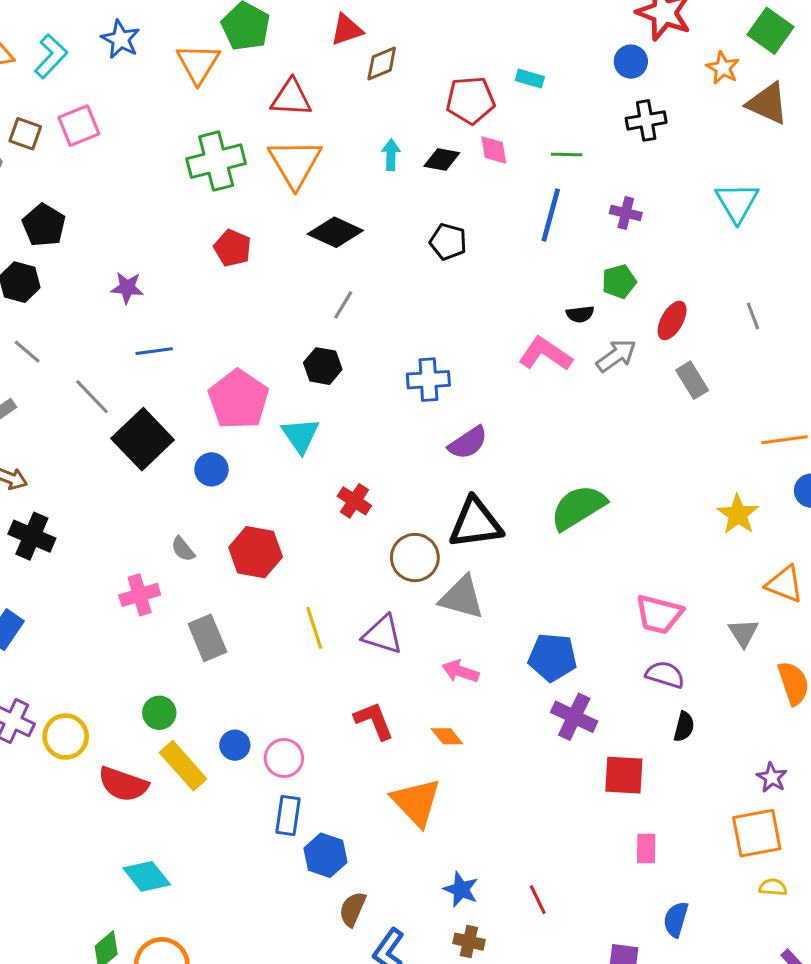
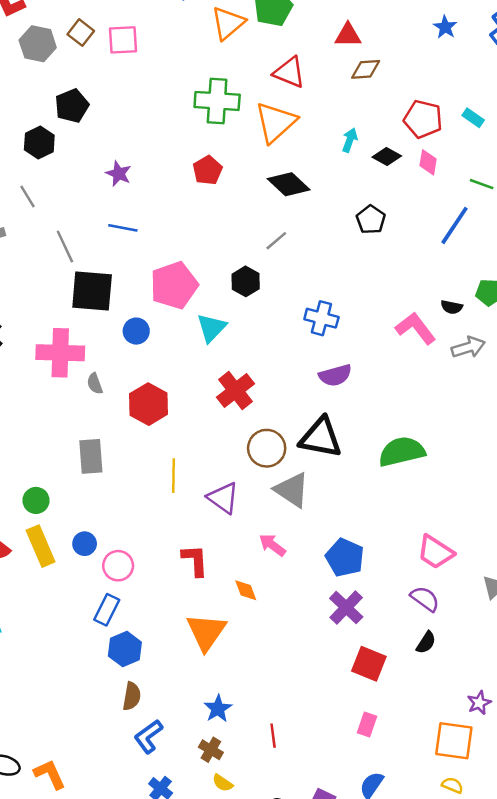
black square: (143, 439) -> (92, 291), turned 30
red cross: (354, 501) -> (236, 390), size x1.4
pink cross: (140, 595) -> (60, 353), moved, size x1.5
brown semicircle: (353, 909) -> (132, 696), turned 148

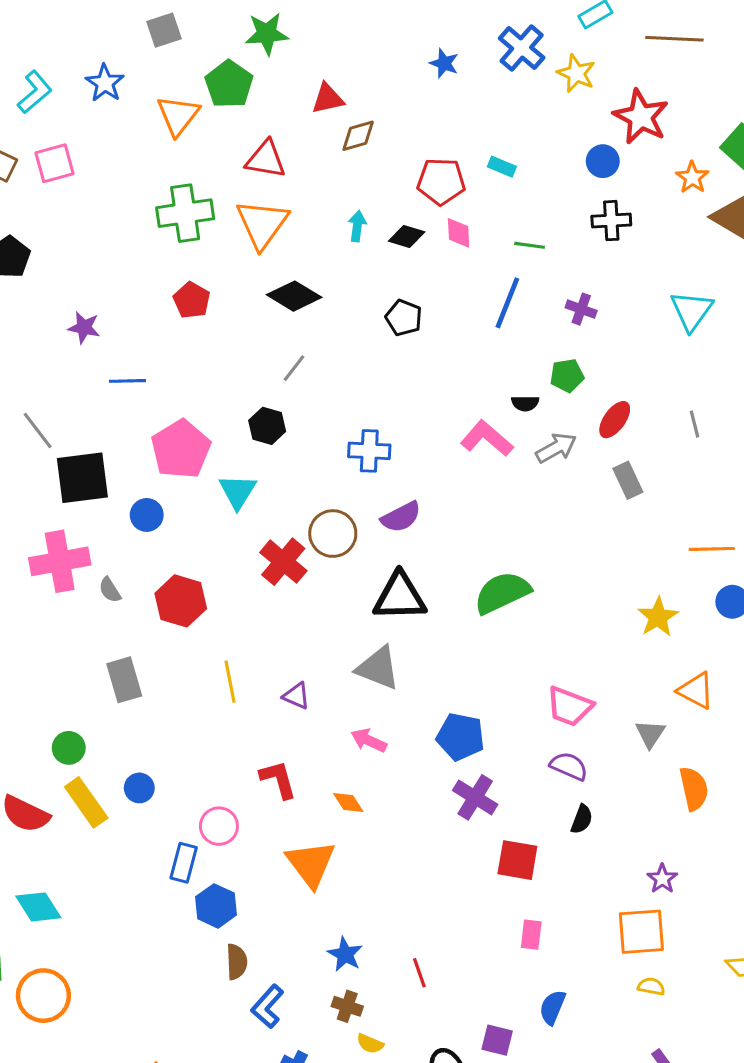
blue line: (123, 228) -> (128, 381), moved
brown circle: (267, 448) -> (333, 534), moved
purple triangle: (223, 498) -> (296, 696), size x0.7
pink circle: (118, 566) -> (219, 826), moved

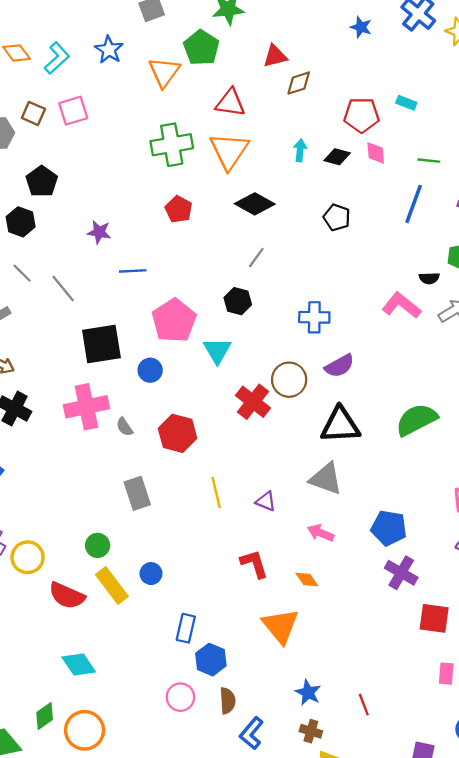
gray line: (38, 430) -> (63, 288), moved
pink circle: (219, 826) -> (180, 697), moved

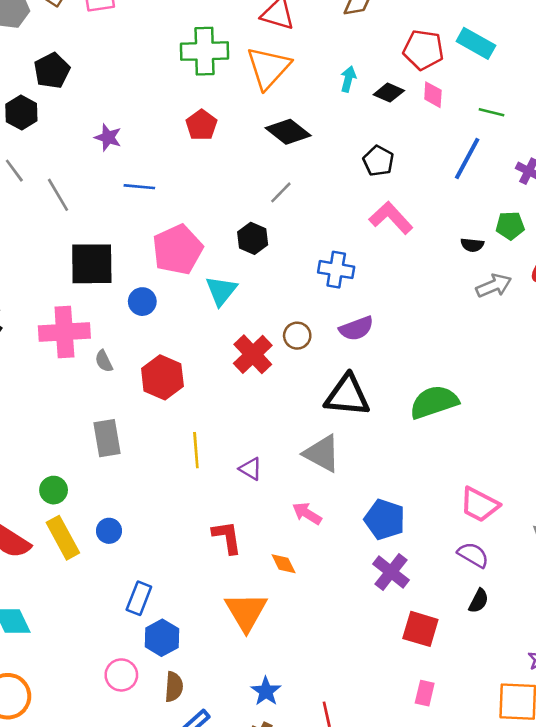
cyan rectangle: (406, 103) -> (476, 43), size x1.6
pink L-shape: (401, 305) -> (391, 218), moved
brown circle: (289, 380) -> (297, 336), size x0.7

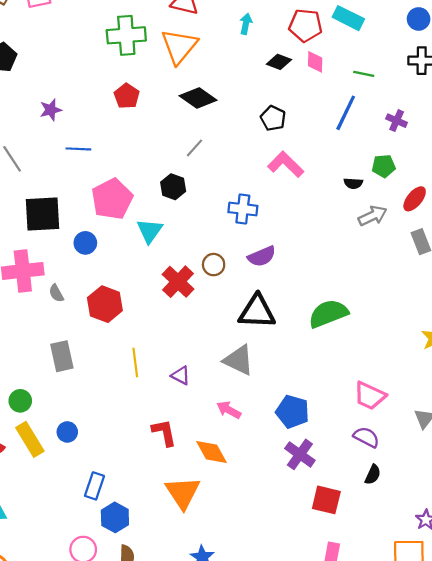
cyan arrow: (348, 79) -> (246, 24), moved
purple star: (108, 137) -> (51, 110), turned -30
orange diamond: (284, 564) -> (212, 452), size x1.5

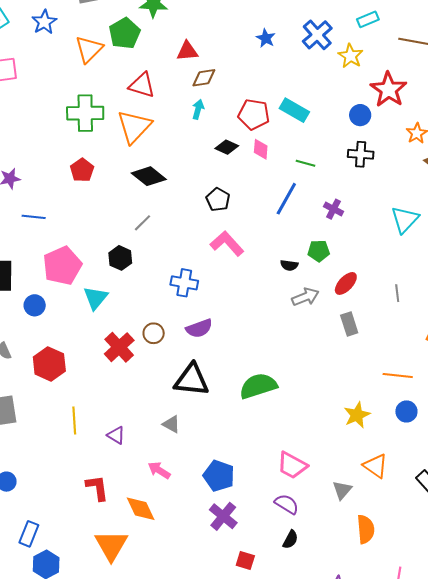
gray triangle: (239, 360) -> (171, 424), size x0.6
red square: (326, 500) -> (245, 561), size x0.7

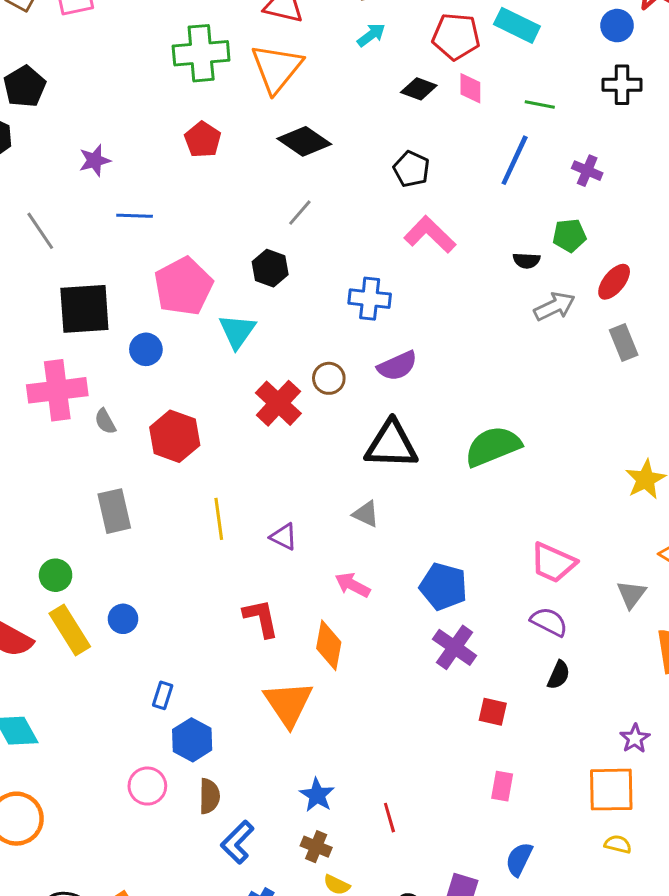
cyan arrow: (198, 109) -> (371, 35), turned 42
orange diamond: (141, 509) -> (329, 645), turned 40
blue rectangle: (29, 534) -> (163, 695), size x0.7

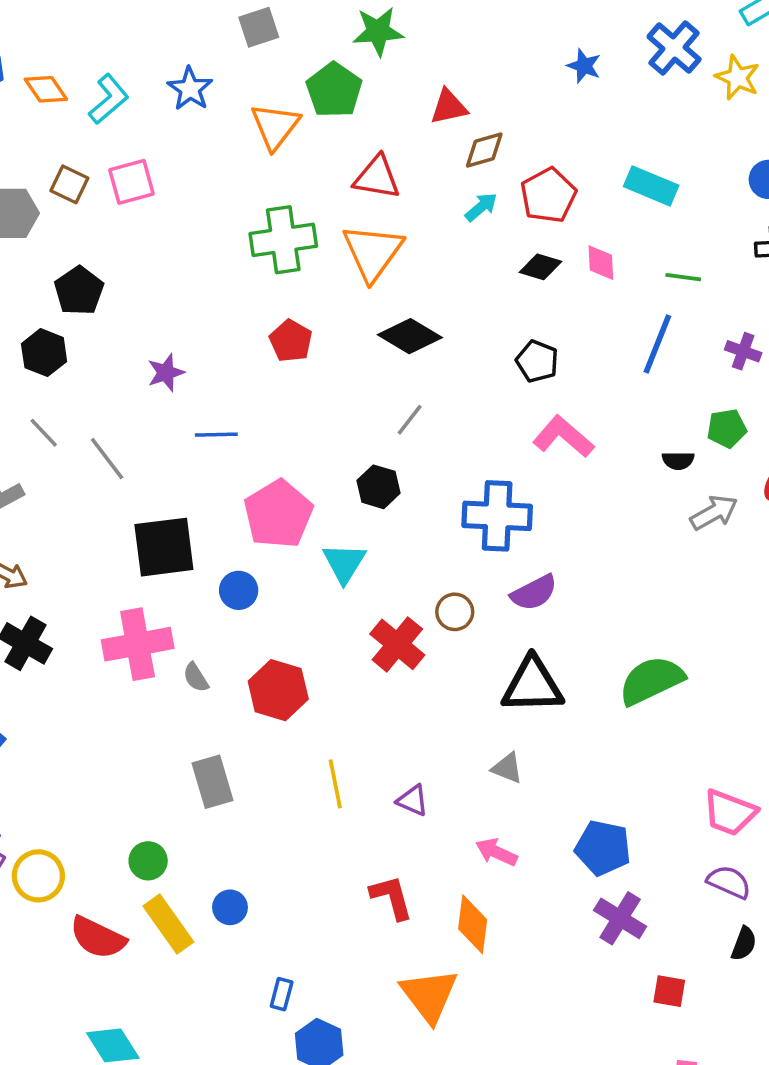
red pentagon: (456, 36) -> (548, 195), moved, turned -30
blue cross: (370, 299) -> (497, 516), size x1.4

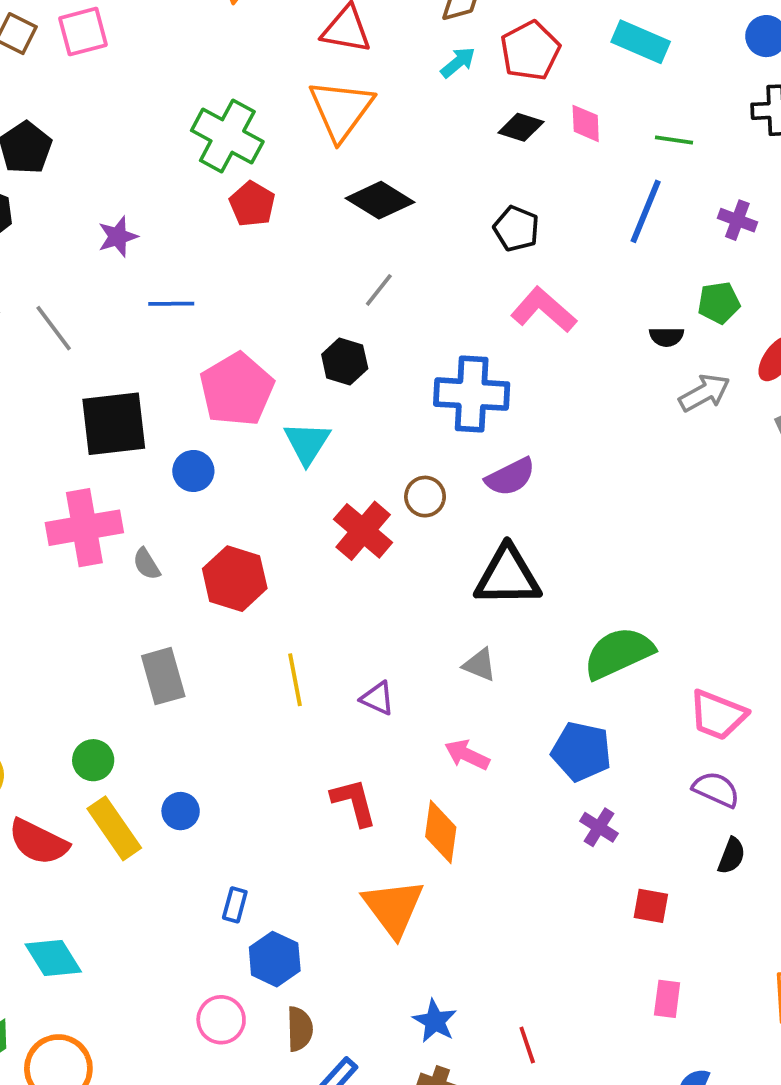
green cross: (283, 240) -> (227, 136), moved, turned 36
green semicircle: (651, 680) -> (619, 653), moved
purple cross: (620, 918) -> (599, 827), size x0.7

